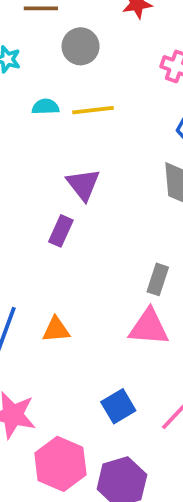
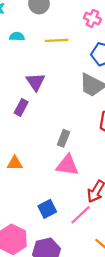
yellow line: (93, 110) -> (57, 40), moved
gray rectangle: (158, 279) -> (63, 138), moved

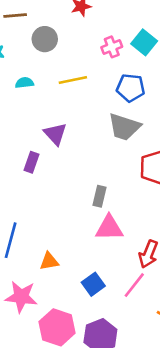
pink cross: (92, 18) -> (112, 47), turned -35
purple rectangle: (21, 107) -> (32, 162), moved
orange triangle: (15, 163) -> (49, 261), moved

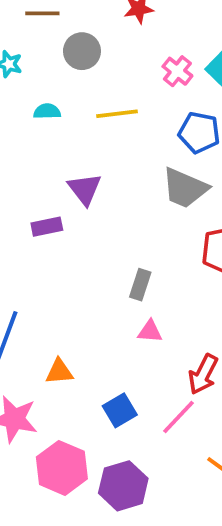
pink cross: (112, 47) -> (177, 71), turned -36
purple rectangle: (32, 162) -> (47, 227), turned 54
pink triangle: (109, 228) -> (150, 331), size x0.6

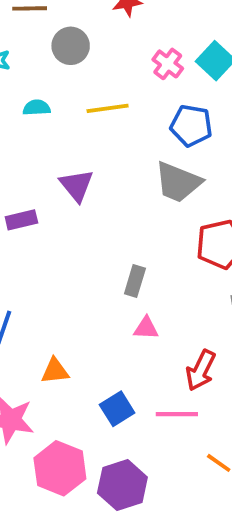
purple rectangle: (47, 227) -> (21, 220), moved
pink line: (179, 417) -> (177, 414), turned 48

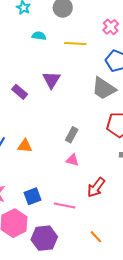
purple rectangle: (21, 220) -> (20, 92), turned 42
orange triangle: (55, 371) -> (25, 146), moved
blue square: (117, 409) -> (33, 196), moved
pink line: (177, 414) -> (65, 205), moved

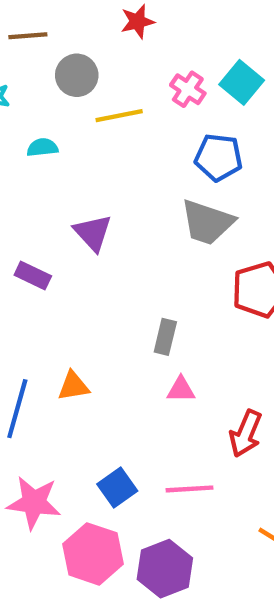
yellow line: (75, 43) -> (119, 116), moved

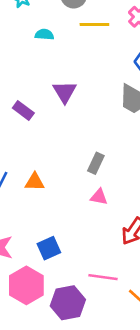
pink line: (189, 489) -> (103, 277), moved

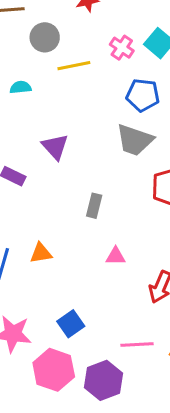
gray rectangle: (96, 163) -> (94, 206), moved

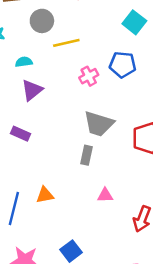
pink cross: (122, 48) -> (89, 76), moved, turned 30
gray trapezoid: (135, 140) -> (99, 124), moved
purple triangle: (55, 147) -> (32, 90), moved, turned 35

